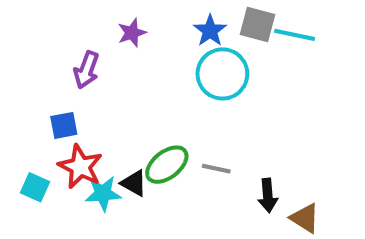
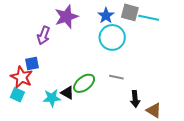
purple star: (132, 33) -> (66, 17), size x1.6
red star: (80, 167) -> (22, 77), moved
gray line: (216, 169) -> (116, 77), moved

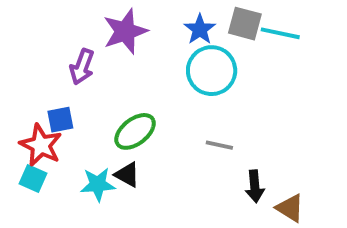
green ellipse: (84, 83) -> (135, 131), moved

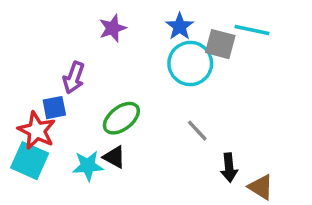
gray square: (245, 24) -> (220, 44), moved
purple star: (125, 31) -> (113, 28), size x0.7
purple arrow: (82, 67) -> (74, 78), moved
gray line: (219, 145) -> (197, 131), turned 35
cyan square: (33, 179) -> (30, 161), size x1.5

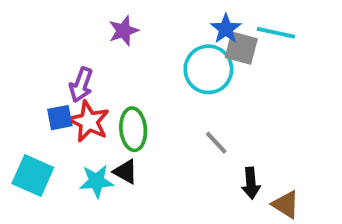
blue star: (180, 26) -> (226, 29), moved
green ellipse: (121, 118) -> (133, 129), turned -57
red star: (37, 131) -> (89, 121), moved

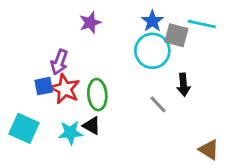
blue star: (226, 29) -> (152, 21), moved
black arrow: (251, 183) -> (183, 85), moved

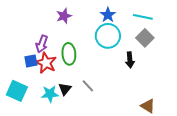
gray square: (176, 35) -> (145, 38), moved, turned 30
green ellipse: (97, 95) -> (69, 54), moved
gray line: (158, 104) -> (88, 86), moved
black triangle: (92, 126) -> (65, 89), turned 40

